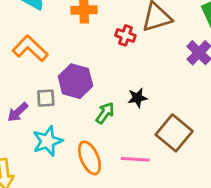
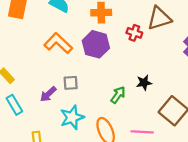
purple hexagon: (75, 81) -> (96, 44), moved

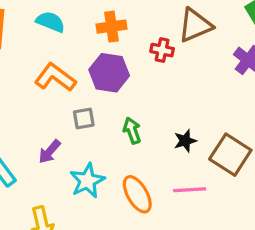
gray square: (71, 83) -> (84, 118), moved
black star: (144, 83) -> (185, 141), moved
green arrow: (118, 95) -> (132, 131), moved, turned -48

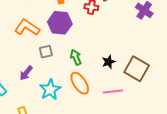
orange ellipse: (137, 194) -> (80, 83), moved

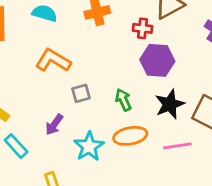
purple hexagon: (60, 23) -> (157, 60), moved
black star: (109, 62) -> (170, 104), size x1.5
orange ellipse: (80, 83) -> (130, 136), turned -65

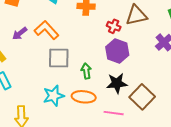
gray square: (81, 93) -> (59, 58), size x1.6
purple arrow: (54, 125) -> (20, 33), moved

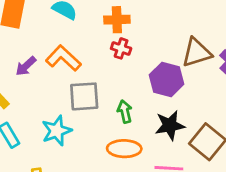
brown triangle: (136, 15) -> (197, 53), moved
red cross: (114, 26) -> (121, 48), moved
cyan star: (54, 96) -> (57, 131), moved

